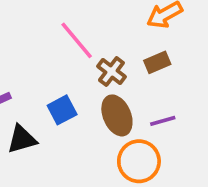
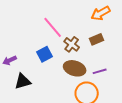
blue square: (62, 110) -> (45, 54), moved
brown ellipse: (117, 115) -> (75, 68), turned -50

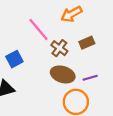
orange arrow: (101, 13) -> (71, 14), moved
blue square: (45, 54) -> (14, 59), moved

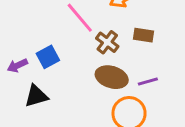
brown rectangle: (87, 43) -> (144, 35), turned 32

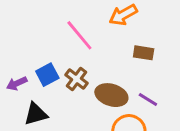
brown cross: (107, 42) -> (76, 79), moved
purple line: (148, 81) -> (148, 99), turned 48

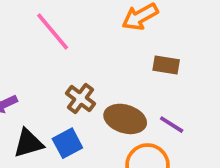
pink line: (79, 35) -> (53, 32), moved
blue square: (47, 75) -> (67, 143), moved

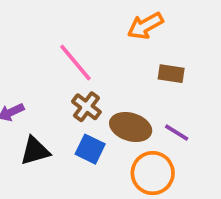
pink line: (53, 32) -> (75, 63), moved
blue square: (67, 143) -> (90, 149), moved, turned -36

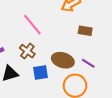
brown cross: (86, 107) -> (27, 51), moved
blue square: (90, 149) -> (40, 72), turned -35

